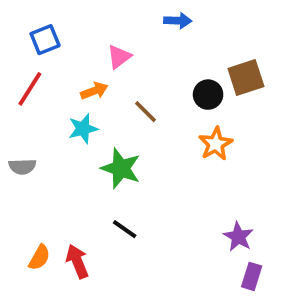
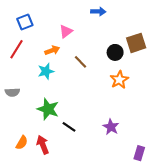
green star: (121, 168) -> (48, 109), moved
purple star: (238, 237) -> (111, 127), moved

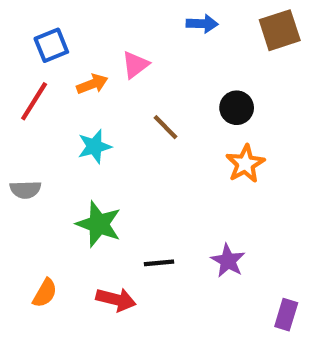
brown square: (136, 43) -> (280, 30), moved
orange arrow: (52, 50) -> (92, 84), moved
black line: (69, 127) -> (159, 263), moved, turned -40
red arrow: (43, 145) -> (116, 300), moved, turned 126

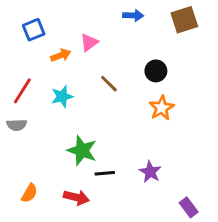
red line: (34, 101) -> (22, 91), moved
green star: (99, 224) -> (82, 151), moved
purple rectangle: (286, 315) -> (189, 207), turned -54

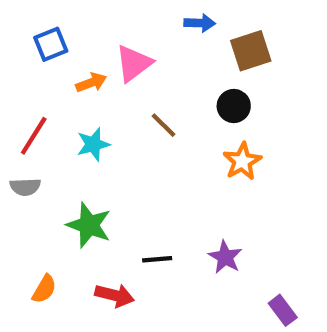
brown square: (184, 20) -> (251, 51), moved
pink triangle: (89, 42) -> (134, 63), size x1.4
green star: (82, 151) -> (89, 225), moved

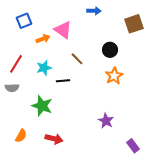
brown square: (251, 51) -> (134, 24), moved
pink triangle: (134, 63) -> (63, 30), turned -48
black line: (157, 259) -> (63, 81), moved

